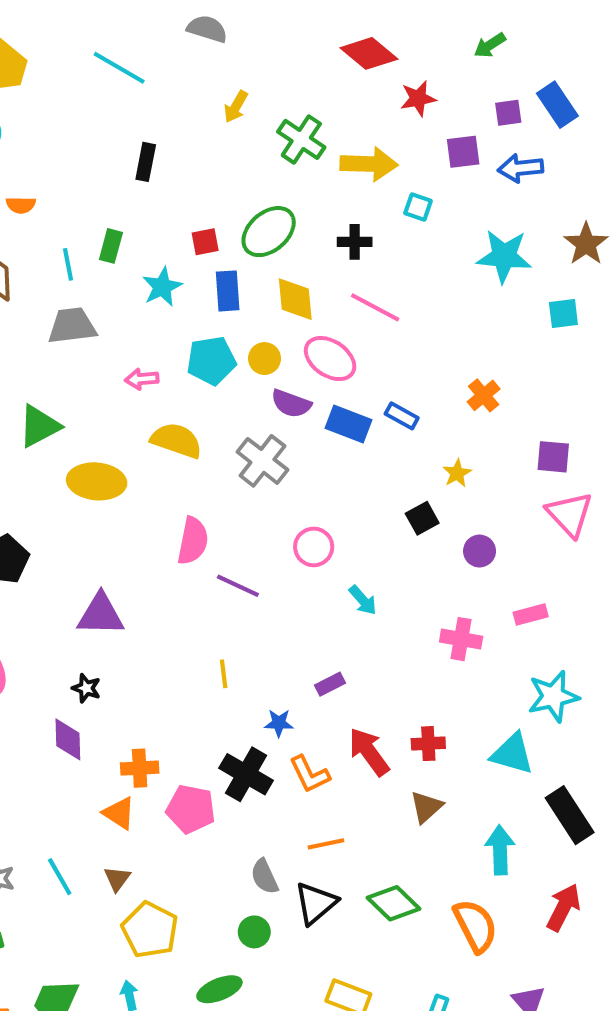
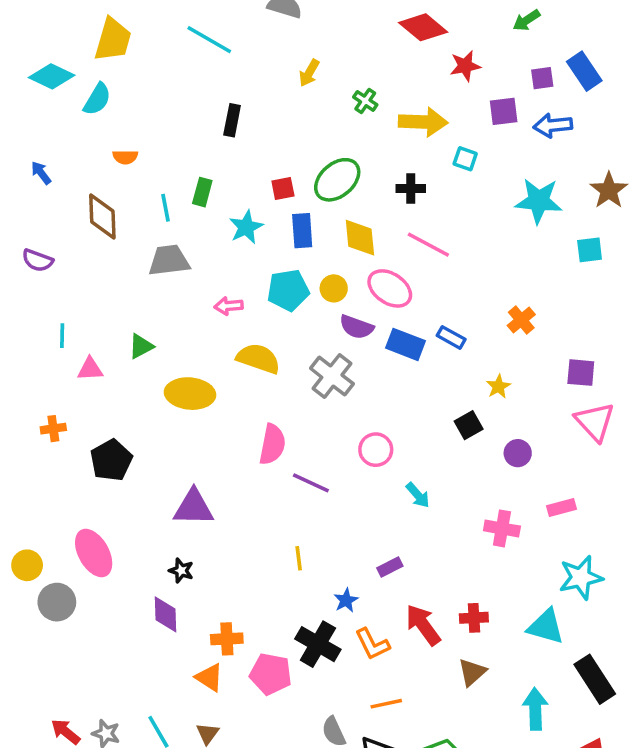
green cross: (301, 139) -> (365, 101), size x0.6
green triangle: (39, 426) -> (141, 346), size x0.7
blue star: (279, 723) -> (346, 600), turned -30

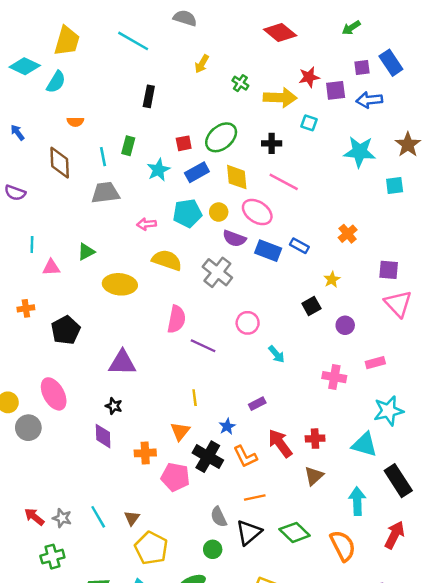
red star: (465, 66) -> (309, 77), moved
blue rectangle: (302, 231) -> (197, 172), turned 65
orange triangle: (209, 677) -> (180, 431), moved, turned 35

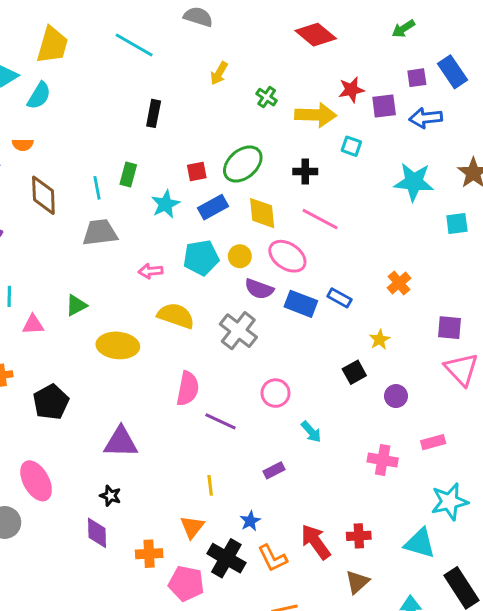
orange semicircle: (75, 122) -> (23, 145), moved
purple rectangle: (257, 404) -> (274, 470), moved

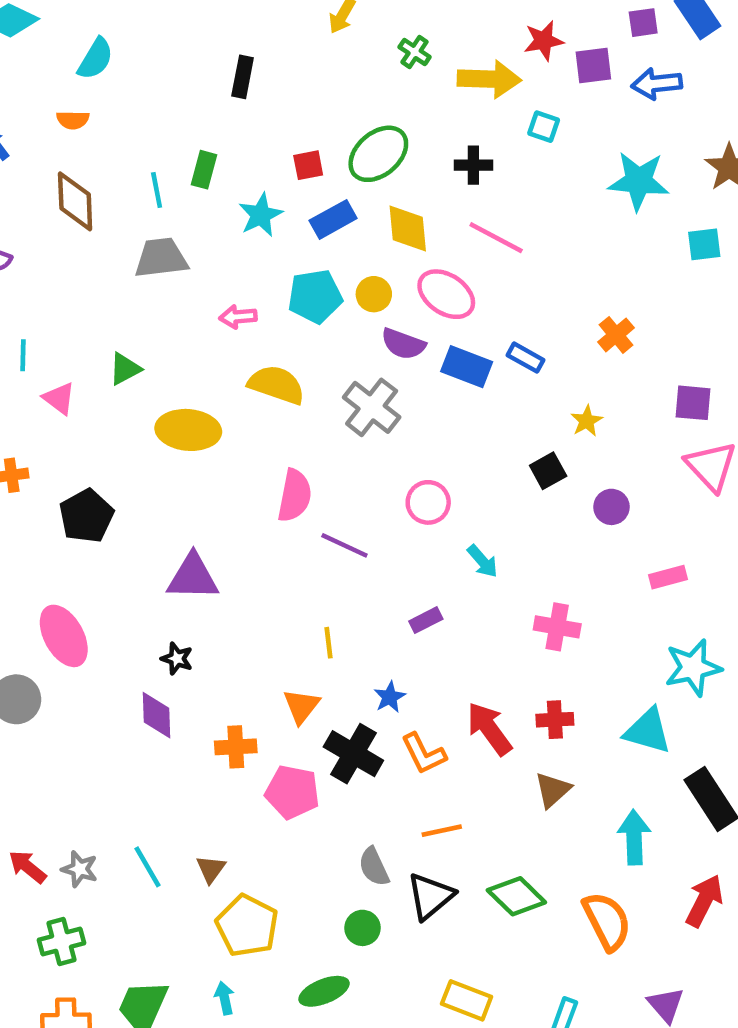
cyan semicircle: (39, 96) -> (95, 59), moved
orange semicircle: (23, 145) -> (73, 120), moved
pink triangle: (33, 325) -> (59, 398), turned 40
pink cross: (383, 460) -> (557, 627), moved

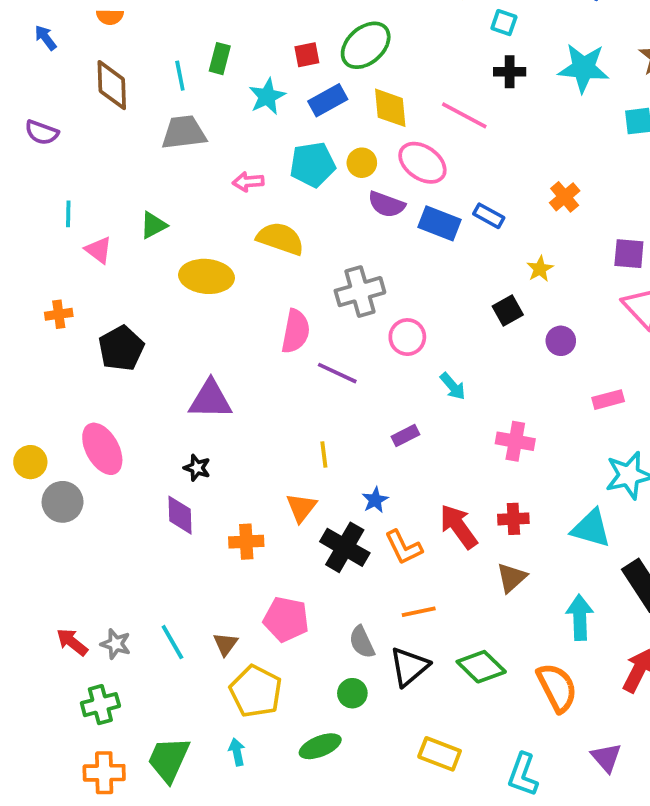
black cross: (473, 165) -> (510, 72), moved
gray cross: (372, 407) -> (360, 292), moved, turned 36
pink pentagon: (292, 792) -> (286, 619), moved

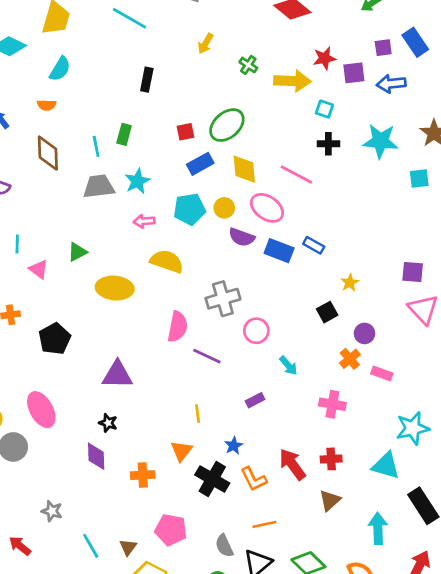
cyan star: (267, 96) -> (137, 181), moved
orange cross: (565, 197) -> (350, 359), moved
pink rectangle: (608, 400) -> (382, 373), moved, turned 35
gray star: (116, 644) -> (52, 511), moved

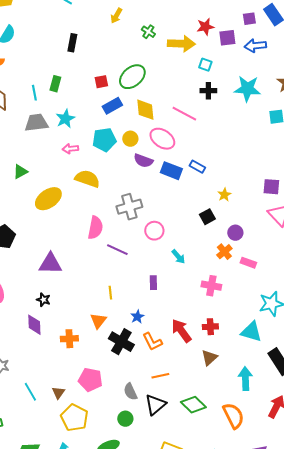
yellow ellipse: (115, 288) -> (48, 199), turned -40
purple rectangle: (255, 400) -> (153, 283), turned -64

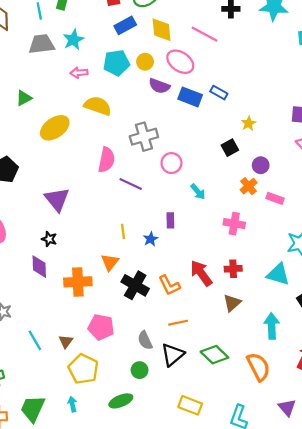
purple triangle: (50, 264) -> (57, 199), turned 50
blue star: (137, 317) -> (151, 239), moved
orange cross: (69, 339) -> (78, 282), size x1.4

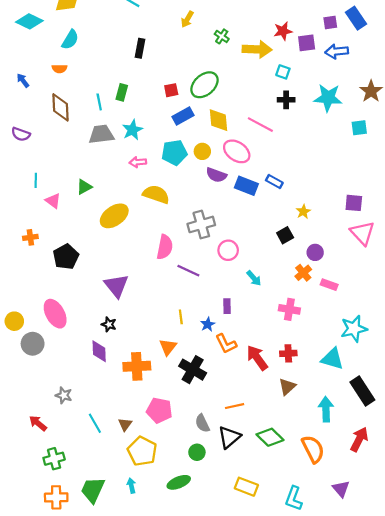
orange L-shape: (169, 285) -> (226, 344), moved

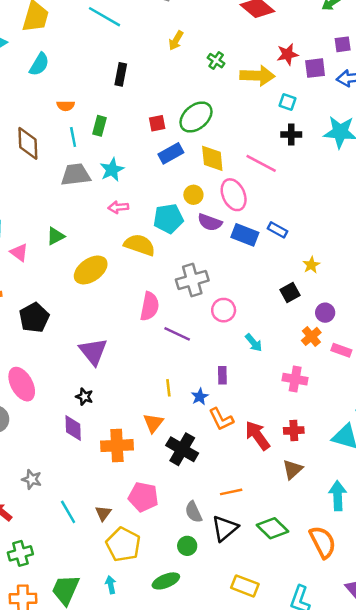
orange semicircle: (59, 69) -> (66, 106), moved
pink ellipse: (237, 151) -> (234, 195), turned 32
cyan pentagon: (174, 152) -> (168, 219), moved

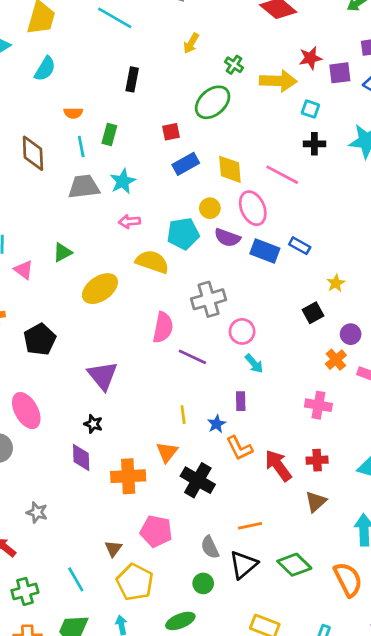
green ellipse: (196, 117) -> (213, 102), moved
cyan arrow: (254, 343) -> (254, 364), moved
cyan line: (68, 512) -> (76, 579), moved

